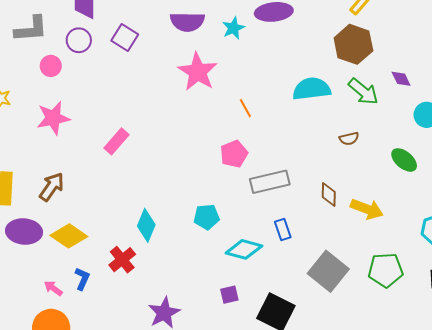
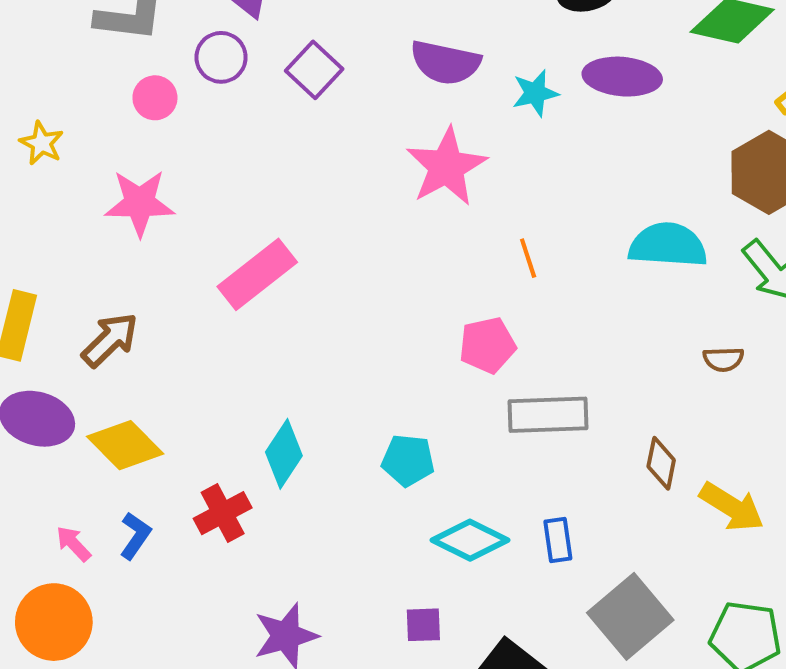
pink rectangle: (117, 141) -> (257, 274), size x1.4
blue rectangle: (283, 230) -> (558, 540), moved

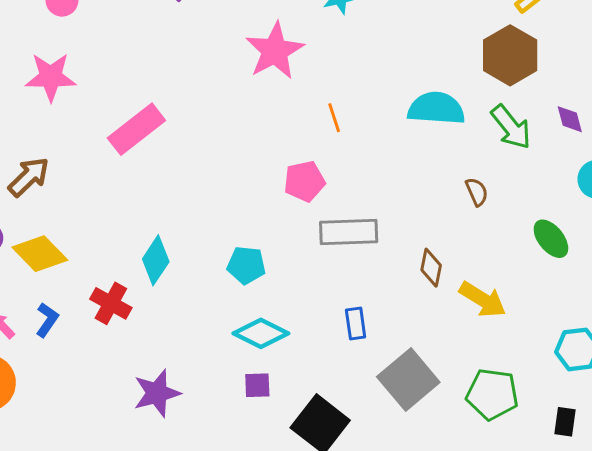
brown semicircle: (723, 359) -> (477, 192), turned -112
red cross: (223, 513) -> (111, 303), turned -33
cyan diamond: (470, 540) -> (261, 333), moved

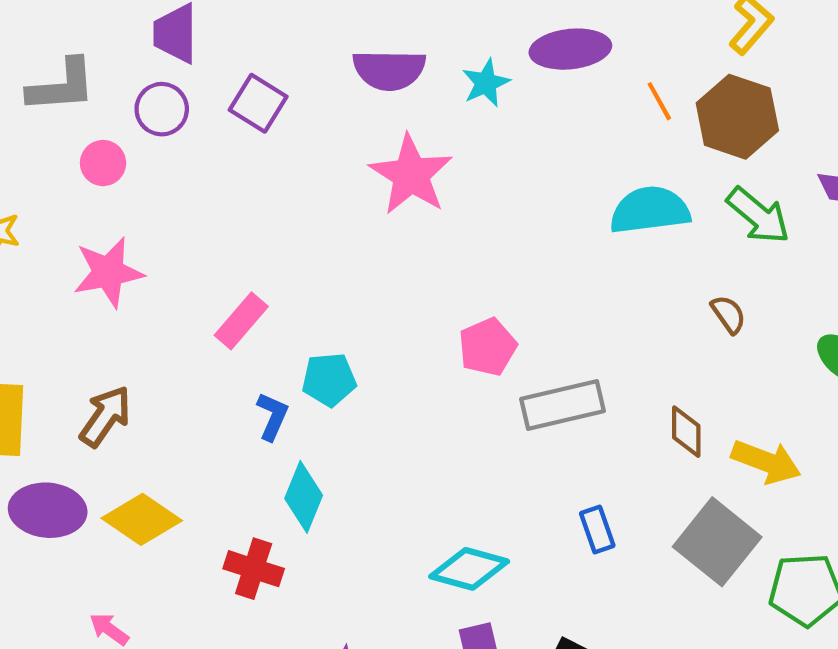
orange line: (334, 118) -> (659, 101), moved
pink rectangle: (136, 129) -> (241, 321), size x0.7
cyan pentagon: (246, 265) -> (329, 380), moved
blue L-shape: (47, 320) -> (272, 416), moved
gray square: (408, 379) -> (717, 542), moved

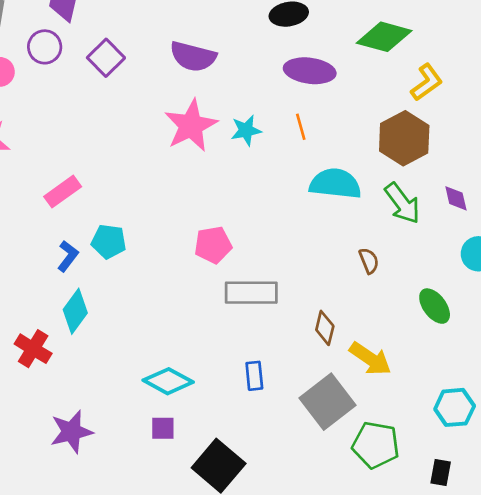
cyan star: (486, 83) -> (246, 130), moved
orange line: (659, 101) -> (301, 127), moved

